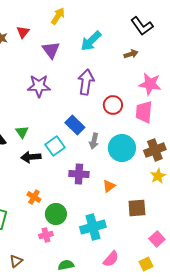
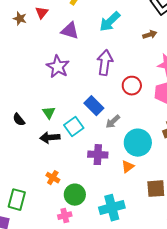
purple triangle: (51, 50) -> (70, 31), turned -36
purple star: (39, 86) -> (58, 67), turned 30
green triangle: (22, 132) -> (49, 113), moved
gray arrow: (94, 141) -> (113, 122), turned 35
cyan circle: (122, 148) -> (138, 143), moved

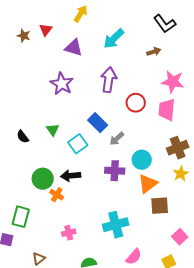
black arrow: (50, 138) -> (71, 176), moved
cyan circle: (138, 143) -> (142, 160), size x0.7
purple cross: (98, 155) -> (115, 171), moved
orange triangle: (128, 167) -> (148, 184), moved, size x1.5
green circle: (75, 195) -> (43, 179), moved

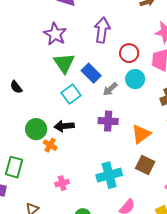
green triangle: (53, 130) -> (64, 63), moved, size x1.6
cyan circle: (142, 160) -> (135, 79), moved
brown square: (160, 206) -> (145, 165), moved, turned 30

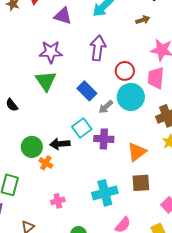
purple star: (55, 34) -> (51, 52), turned -30
green triangle: (64, 63) -> (46, 81), moved
cyan circle: (135, 79) -> (131, 97), size x1.4
cyan square: (71, 94) -> (82, 128), moved
brown square: (145, 165) -> (141, 183), turned -30

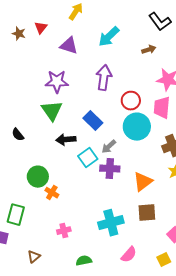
gray arrow: (106, 107) -> (109, 147), moved
black arrow: (60, 144) -> (66, 140), moved

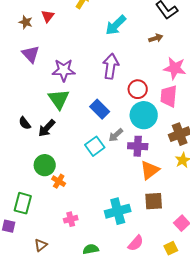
purple triangle: (69, 46) -> (31, 54), moved, turned 30
black arrow: (66, 140) -> (47, 128), moved, turned -42
purple cross: (110, 169) -> (138, 146), moved

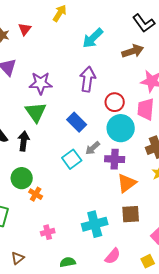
brown arrow: (156, 38) -> (133, 51), size x1.5
black arrow: (47, 128) -> (24, 141), turned 144

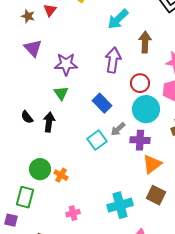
brown arrow: (133, 51) -> (145, 42), moved, turned -70
green triangle: (36, 112) -> (61, 93), size x0.7
green circle: (22, 178) -> (40, 169), moved
brown square: (131, 214) -> (156, 195), turned 30

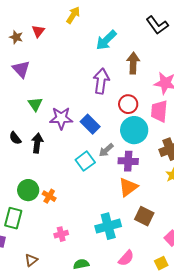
purple star: (66, 64) -> (61, 118), moved
green triangle: (61, 93) -> (35, 104), moved
orange triangle: (152, 164) -> (128, 187), moved

